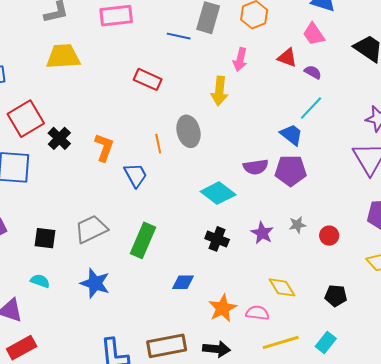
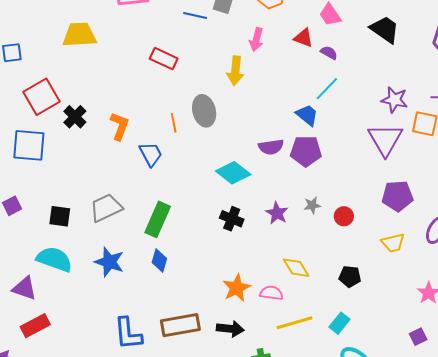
cyan semicircle: (40, 281) -> (54, 259), size x1.8
blue diamond: (183, 282) -> (159, 260), moved, turned -75

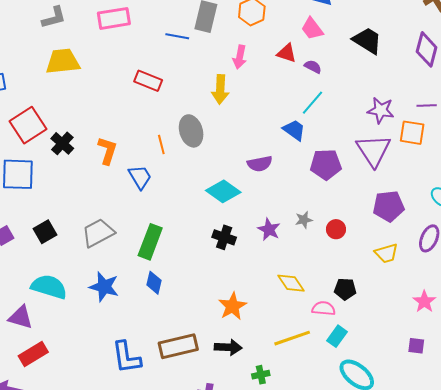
purple pentagon: (306, 151) -> (326, 164), moved
black square: (60, 216) -> (45, 232), moved, turned -35
pink semicircle: (271, 293) -> (324, 308), moved
purple square: (418, 337) -> (416, 346), turned 36

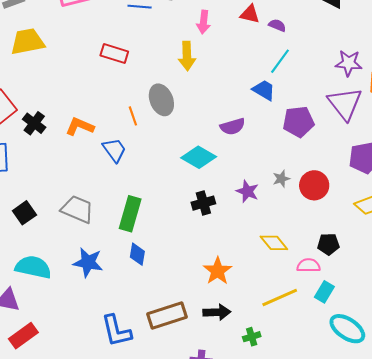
orange L-shape: (107, 151) -> (80, 127), turned -80
red circle: (336, 229) -> (314, 185), size x1.5
gray trapezoid: (98, 233) -> (77, 209), turned 56
black cross: (224, 237) -> (203, 203), turned -30

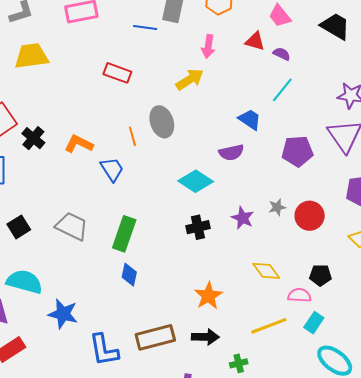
yellow arrow: (187, 56) -> (190, 79), turned -124
blue trapezoid: (264, 90) -> (250, 120), moved
blue star: (88, 262) -> (63, 314), moved

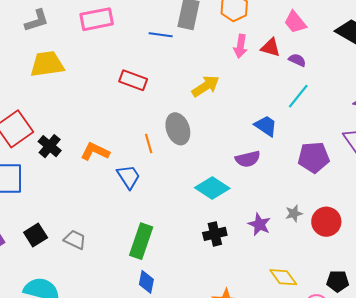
pink arrow: (208, 46) -> (240, 46), moved
gray trapezoid: (72, 226) -> (75, 240), moved, size x0.7

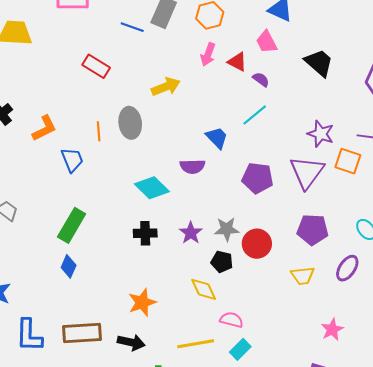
orange L-shape: (95, 151) -> (44, 128), turned 116
gray star: (294, 213) -> (227, 229), size x1.4
black pentagon: (338, 281) -> (222, 262), moved

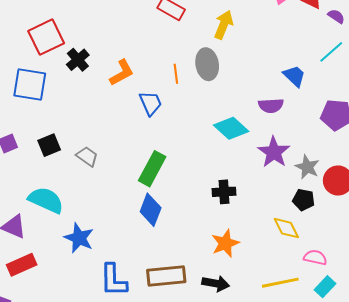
yellow arrow: (166, 87) -> (224, 25), moved, turned -44
gray star: (227, 229) -> (307, 167), turned 30
black cross: (145, 233) -> (224, 192), moved
purple star: (191, 233) -> (274, 152), moved, size x1.4
blue diamond: (69, 266) -> (151, 210), size x1.4

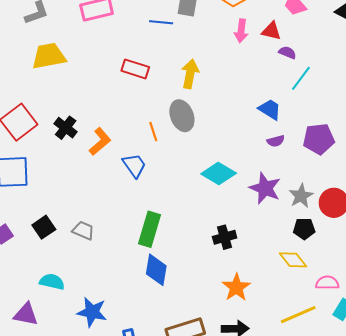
purple semicircle: (336, 16) -> (287, 52), moved
black cross: (78, 60) -> (66, 128), moved
purple semicircle: (271, 106) -> (276, 141), moved, size x0.7
gray star: (307, 167) -> (301, 196), turned 30
cyan semicircle: (46, 200) -> (52, 282), size x0.7

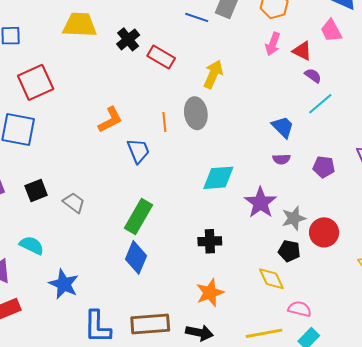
black cross: (66, 128) -> (128, 39), moved
purple pentagon: (319, 139) -> (324, 167), size x0.7
cyan diamond: (219, 174) -> (218, 178), turned -48

